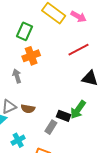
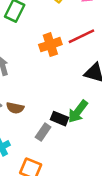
orange cross: (31, 56) -> (50, 45), moved

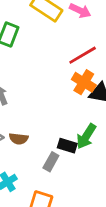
orange cross: (50, 45) -> (84, 82), moved, turned -35

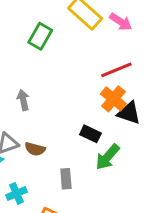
black rectangle: (67, 146) -> (90, 134), moved
gray rectangle: (51, 162) -> (66, 179), turned -42

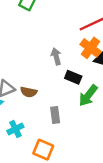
gray arrow: (23, 100) -> (56, 56), moved

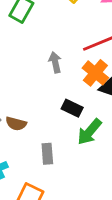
gray arrow: (56, 56) -> (55, 62), moved

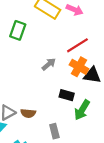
gray arrow: (55, 62) -> (49, 64), turned 72

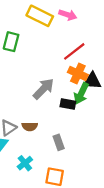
gray arrow: (49, 64) -> (43, 89), moved, size x1.5
green arrow: (82, 110) -> (81, 93), moved

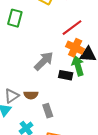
green arrow: (81, 93) -> (78, 66), turned 138
gray rectangle: (59, 142) -> (48, 111), moved

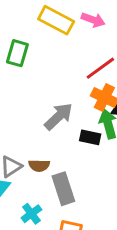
gray rectangle: (48, 111) -> (63, 189), size x1.5

